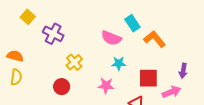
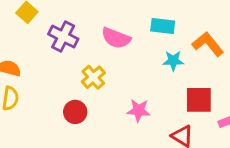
cyan rectangle: (132, 23) -> (163, 26), moved, turned -49
pink semicircle: (111, 38) -> (116, 38), moved
cyan star: (119, 63) -> (173, 61), moved

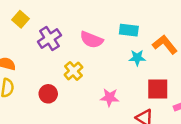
purple cross: (63, 37) -> (49, 38), turned 30
red circle: (75, 112) -> (48, 94), moved

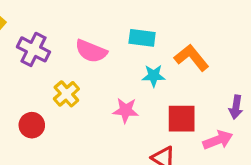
purple cross: (49, 38) -> (33, 49), turned -30
pink star: (110, 97) -> (126, 110), moved

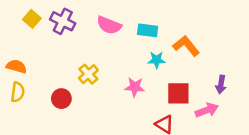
purple cross: (33, 49) -> (63, 21), moved
pink semicircle: (91, 51) -> (109, 25), moved

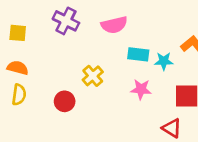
yellow square: (32, 19) -> (18, 33), moved, turned -36
pink semicircle: (109, 25) -> (114, 25), turned -35
cyan rectangle: (148, 30) -> (138, 54), moved

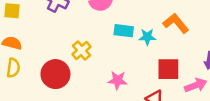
pink star: (141, 89) -> (118, 80), moved
red circle: (65, 101) -> (55, 74), size x1.5

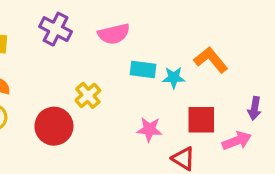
pink star: (118, 80) -> (149, 129), moved

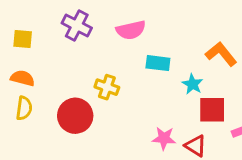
cyan star: (174, 78) -> (193, 84), moved, turned 30
yellow cross: (88, 95) -> (107, 87), turned -30
pink star: (149, 129) -> (164, 138), moved

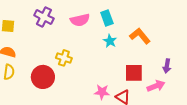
cyan rectangle: (158, 63) -> (107, 18), moved, turned 63
cyan star: (193, 84) -> (110, 41), moved

